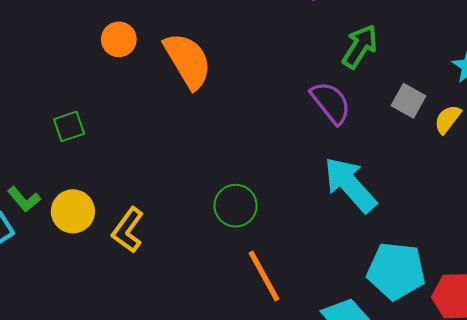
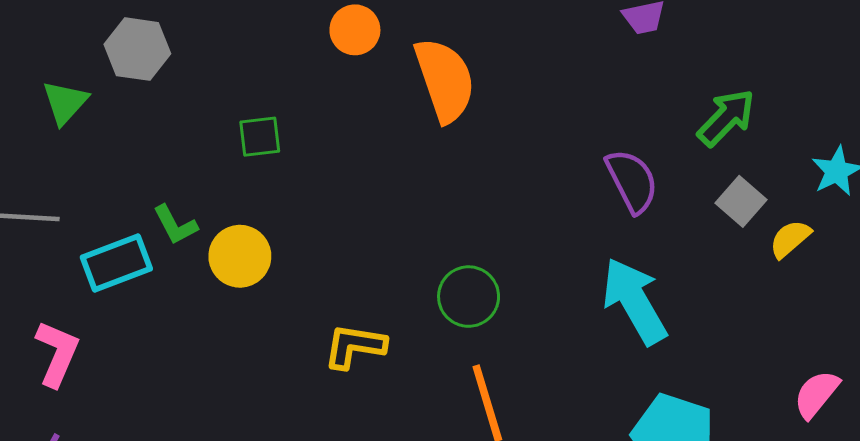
green arrow: (360, 46) -> (726, 118), moved
yellow L-shape: (128, 230) -> (355, 346), moved, turned 51

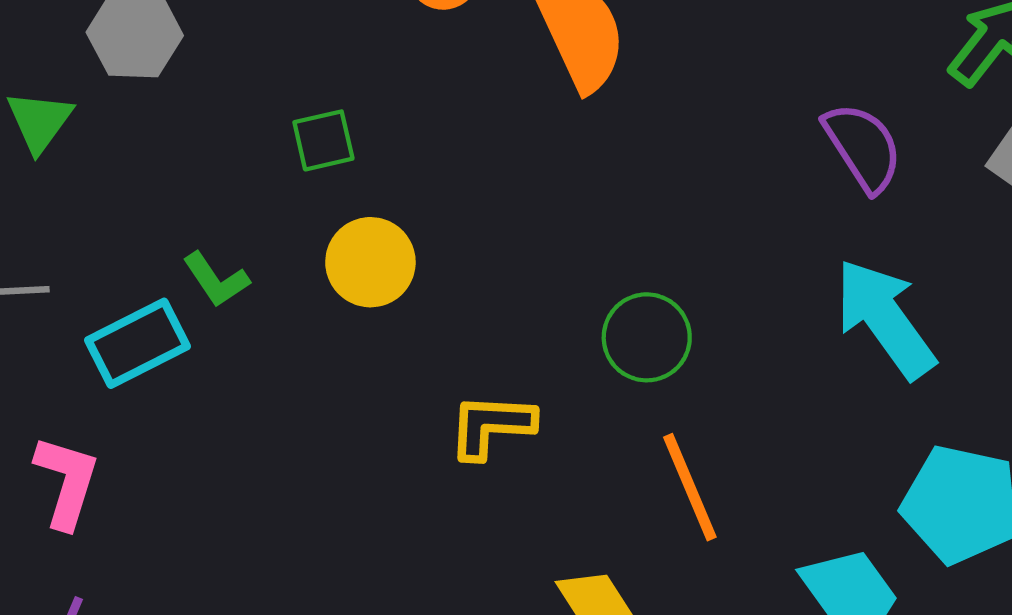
yellow circle: (240, 256) -> (370, 262), moved

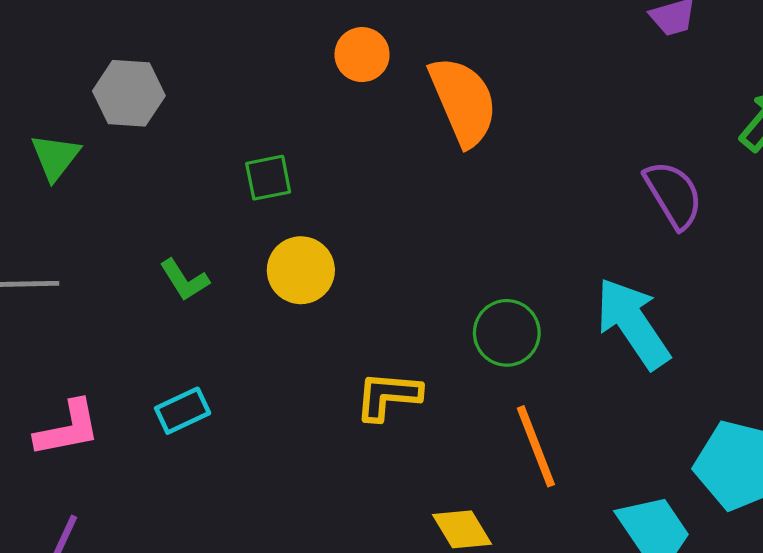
cyan arrow: (885, 319) -> (633, 323), moved
cyan rectangle: (137, 343) -> (183, 411), moved, size x0.7
pink L-shape: (67, 482) -> (68, 428), turned 60

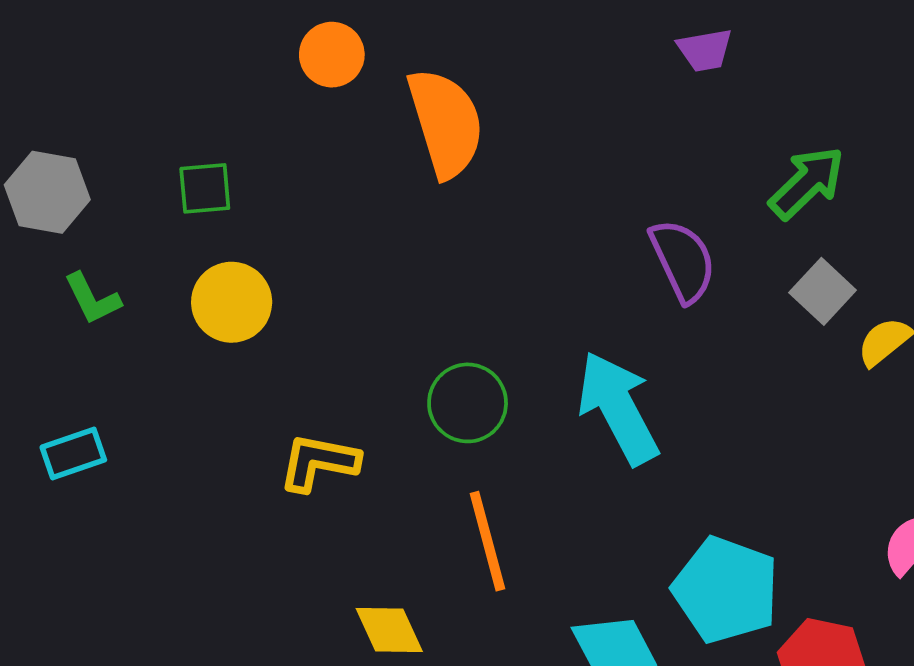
gray hexagon: (129, 93) -> (47, 192), moved

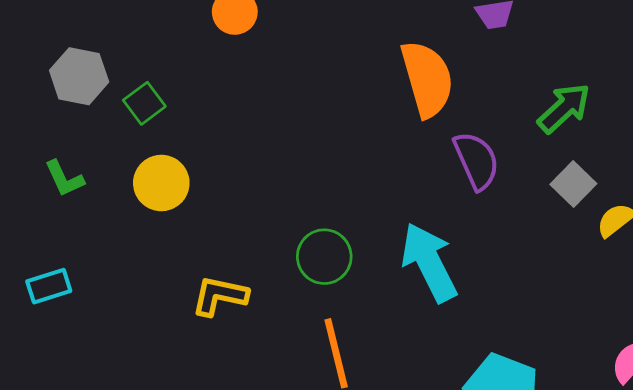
orange semicircle: (446, 123) -> (427, 79), moved
green square: (205, 188) -> (144, 103), turned -33
gray hexagon: (47, 192) -> (79, 76), moved

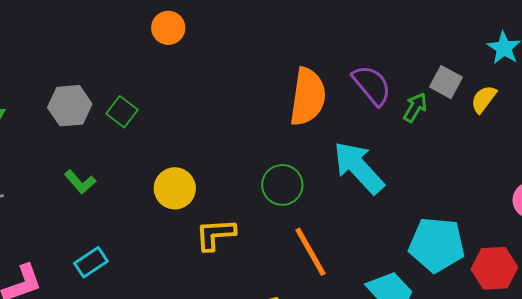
orange semicircle: (427, 79) -> (308, 97), moved, turned 40
green arrow: (564, 108) -> (415, 107), moved, size x0.7
yellow circle: (161, 183) -> (175, 188), moved

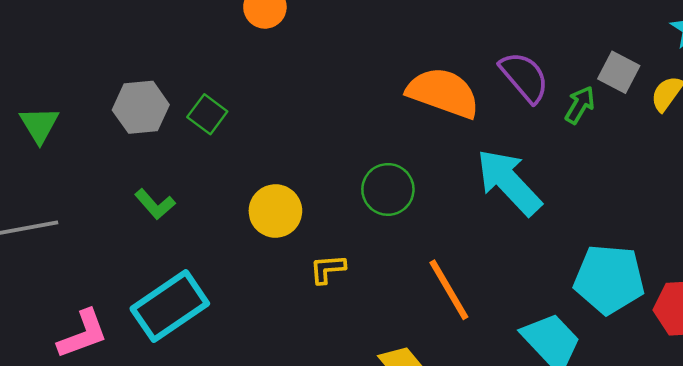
orange semicircle: (308, 97) -> (443, 93), turned -78
green circle: (282, 185) -> (388, 189), moved
yellow L-shape: (215, 234) -> (328, 269), size x0.7
cyan rectangle: (91, 262) -> (170, 306), size x1.8

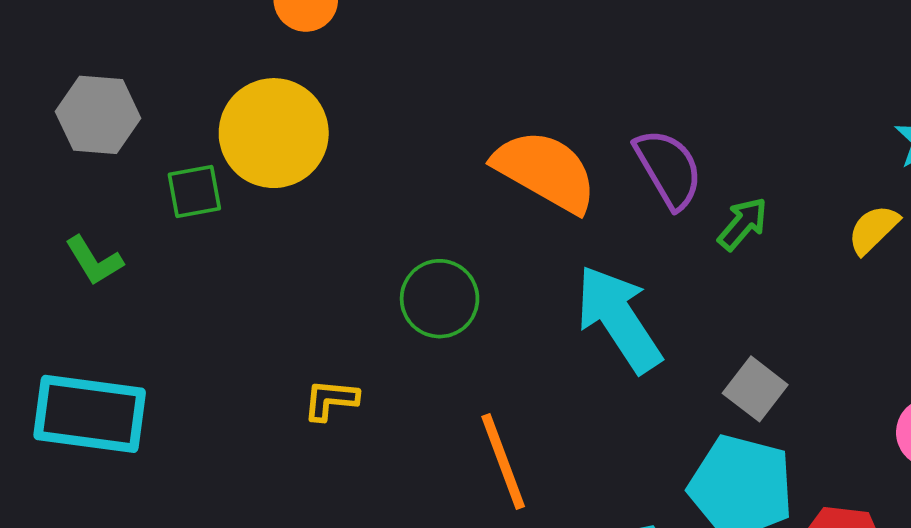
gray square: (619, 72) -> (755, 389), moved
green square: (207, 114) -> (194, 191), moved, turned 33
yellow circle: (275, 211) -> (274, 133), moved, size x1.4
cyan rectangle: (170, 306) -> (90, 414), turned 32

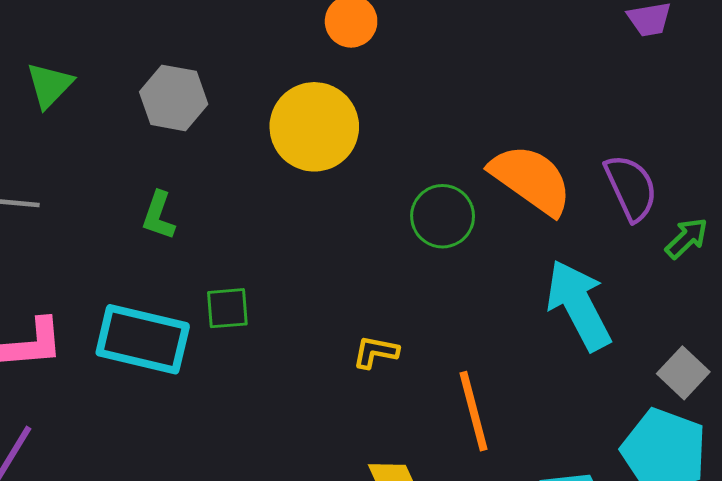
green square: (194, 191) -> (227, 308), moved
green L-shape: (94, 261) -> (159, 216), turned 45
green circle: (440, 299) -> (443, 216), moved
yellow L-shape: (331, 400) -> (375, 352), moved

